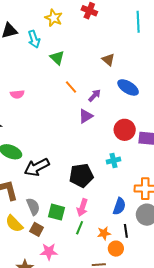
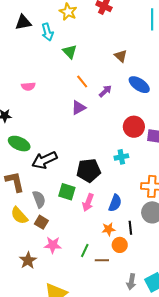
purple triangle: (86, 116) -> (79, 108), moved
blue semicircle: (119, 206) -> (115, 203), moved
green square: (57, 212) -> (67, 192), moved
green line: (80, 228) -> (85, 250), moved

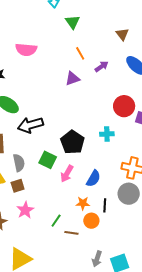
pink semicircle: (28, 86) -> (26, 50), size x1.5
black pentagon: (89, 170) -> (72, 142), turned 30
brown square: (41, 222) -> (18, 186), turned 32
pink star: (53, 245) -> (25, 210), turned 30

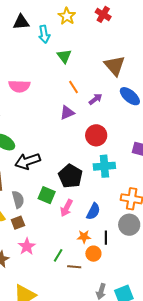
brown triangle: (122, 34) -> (115, 66), size x1.6
red circle: (124, 106) -> (96, 135), moved
cyan cross: (107, 134) -> (104, 166), size x1.5

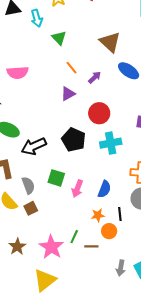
black pentagon: (70, 176) -> (74, 140), moved
pink star: (27, 246) -> (51, 247), moved, size x1.4

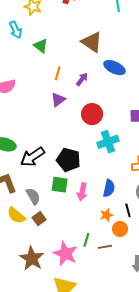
orange line: (72, 68) -> (58, 73), turned 64
black pentagon: (74, 140) -> (68, 160), moved
brown star: (17, 247) -> (32, 258), size x1.4

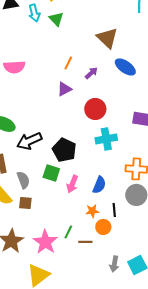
green triangle: (41, 46) -> (56, 19), moved
brown square: (39, 219) -> (25, 203), turned 32

